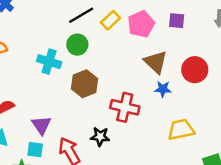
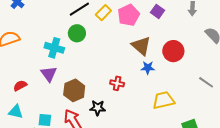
purple square: (177, 21) -> (157, 11), turned 32
brown hexagon: (84, 84) -> (74, 90), moved
red cross: (125, 107) -> (117, 83), size x0.6
purple triangle: (41, 125) -> (49, 74), moved

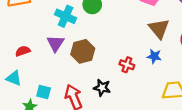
blue star: (148, 68) -> (154, 56), moved
brown hexagon: (74, 90) -> (83, 51), moved

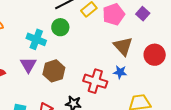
red cross: (127, 65) -> (95, 81), size x1.6

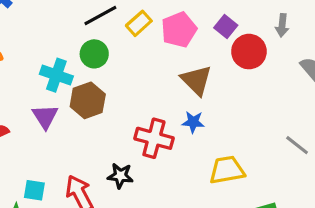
red circle: (155, 55) -> (249, 52), moved
brown hexagon: (54, 71) -> (88, 100), moved

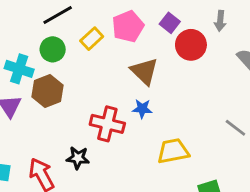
yellow rectangle: (139, 23) -> (92, 39), moved

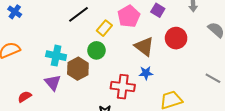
red circle: (191, 45) -> (176, 38), moved
green circle: (53, 49) -> (96, 50), moved

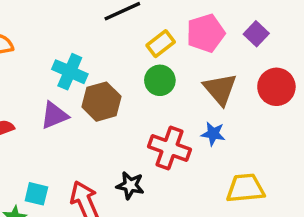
green circle: (96, 50) -> (160, 80), moved
purple triangle: (53, 83) -> (54, 115), turned 36

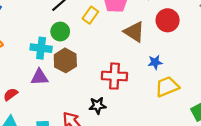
green circle: (160, 80) -> (60, 32), moved
purple triangle: (54, 115) -> (40, 77), turned 36
blue star: (213, 134) -> (155, 62), moved

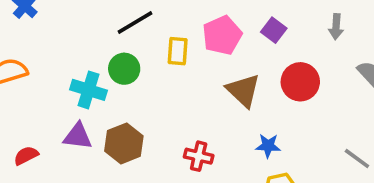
yellow rectangle: (90, 15) -> (178, 51), turned -42
brown hexagon: (65, 60) -> (124, 143), moved
red cross: (114, 76) -> (199, 156), size x0.7

